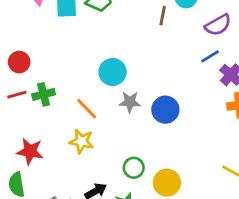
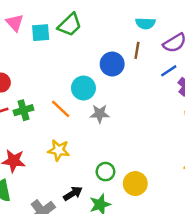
brown line: (163, 16) -> (137, 50), moved
orange line: (87, 109) -> (61, 109), moved
blue circle: (165, 110) -> (112, 64), moved

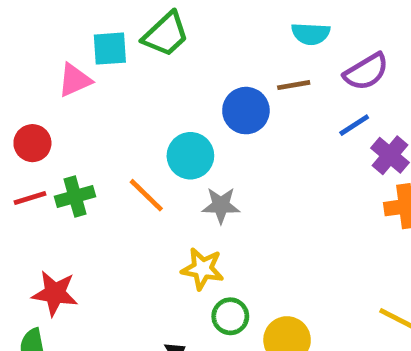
pink triangle: (15, 23) -> (75, 80), moved, turned 48
brown line: (137, 50) -> (294, 85), turned 70
yellow star: (59, 150) -> (202, 269), moved

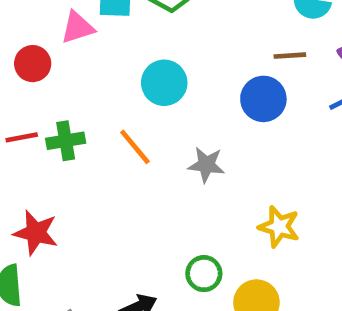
blue circle: (246, 111) -> (263, 99), moved
red circle: (32, 143) -> (33, 64), moved
cyan circle: (190, 156) -> (164, 83), moved
yellow star: (202, 269) -> (279, 227), moved

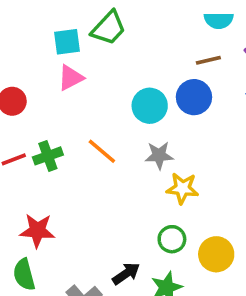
pink triangle: (77, 28) -> (71, 78), moved
cyan circle: (164, 83) -> (150, 106), moved
yellow star: (279, 227) -> (182, 188), moved

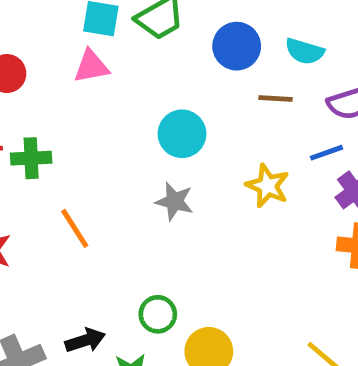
blue circle: (194, 97) -> (237, 46), moved
orange line: (102, 151) -> (75, 228), moved
yellow star: (182, 188) -> (268, 186), moved

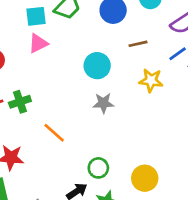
brown line: (276, 99) -> (138, 44), moved
green circle: (158, 314) -> (98, 168), moved

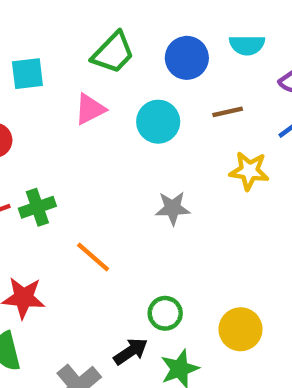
cyan square: (36, 16) -> (27, 74), moved
pink triangle: (38, 43) -> (90, 109), moved
cyan circle: (97, 66) -> (158, 122), moved

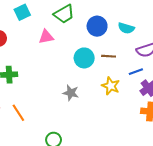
cyan square: (27, 74) -> (22, 12), turned -35
cyan circle: (158, 122) -> (84, 58), moved
orange line: (93, 257) -> (18, 113), moved

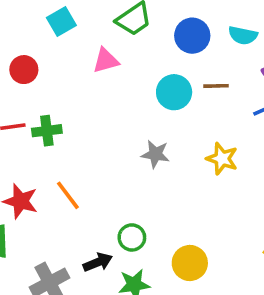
yellow star: (111, 86) -> (222, 159), moved

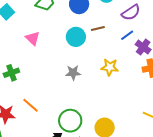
pink triangle: (106, 61) -> (33, 38), moved, turned -49
green circle: (132, 237) -> (70, 121), size x1.5

